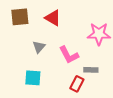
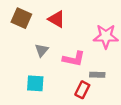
brown square: (20, 17) -> (21, 18), turned 30
pink L-shape: (69, 55) -> (74, 59), turned -50

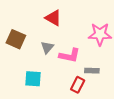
brown square: (21, 18) -> (16, 39), moved
gray triangle: (42, 50) -> (47, 47), moved

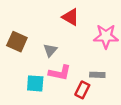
red triangle: (53, 18) -> (71, 17), moved
pink L-shape: (70, 55) -> (60, 73), moved

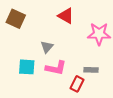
brown square: (17, 42) -> (16, 19), moved
cyan square: (35, 83) -> (27, 67), moved

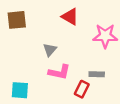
brown square: (16, 19) -> (17, 20), turned -30
cyan square: (27, 67) -> (20, 90), moved

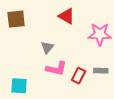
gray rectangle: (97, 74) -> (101, 71), moved
red rectangle: (82, 89) -> (79, 76), moved

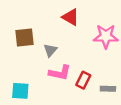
brown square: (16, 19) -> (25, 37), moved
gray rectangle: (101, 71) -> (108, 89), moved

